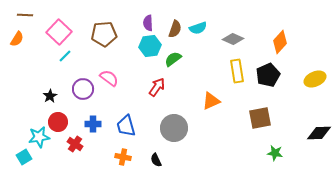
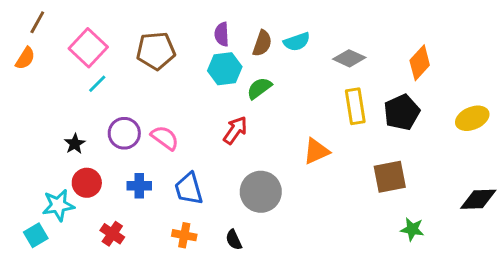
brown line: (25, 15) -> (37, 22), turned -63
pink semicircle: (109, 78) -> (165, 138), moved
red cross: (75, 144) -> (112, 234), moved

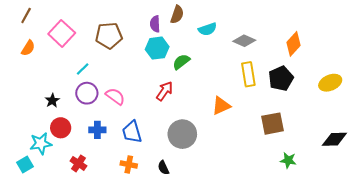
brown semicircle: (262, 43) -> (177, 15), moved
orange semicircle: (25, 58) -> (28, 48), moved
cyan line: (97, 84) -> (83, 69), moved

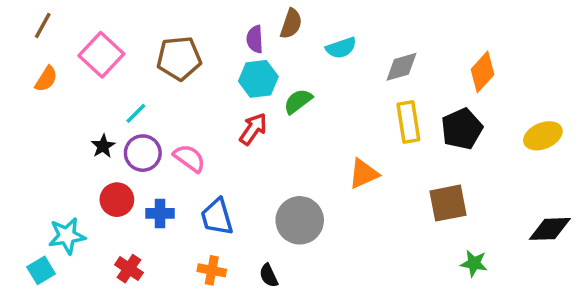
gray diamond: (244, 41) -> (401, 67), turned -40
red arrow: (164, 91) -> (253, 129), moved
black star: (52, 101) -> (103, 146), moved
red circle: (61, 128) -> (117, 200), moved

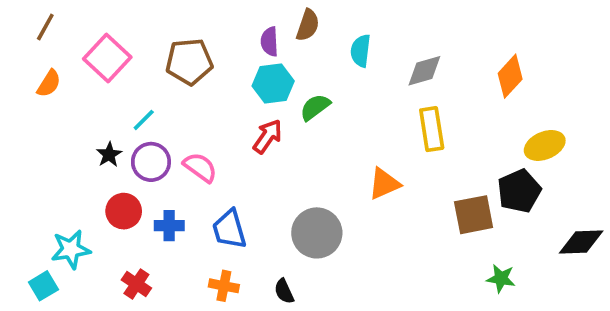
cyan semicircle: (341, 48) -> (361, 51), turned 116
black pentagon: (462, 129) -> (519, 191), moved
yellow ellipse: (543, 136) -> (545, 145), moved

